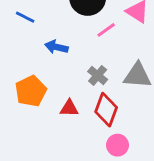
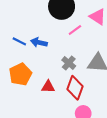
blue line: (25, 17) -> (19, 41), moved

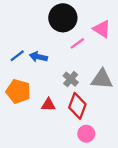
blue line: (19, 41) -> (17, 56), turned -64
orange pentagon: (20, 74) -> (18, 91), turned -30

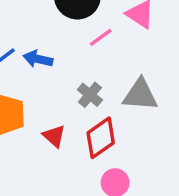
red triangle: (48, 105) -> (54, 136), turned 40
red diamond: (77, 106) -> (101, 138), turned 35

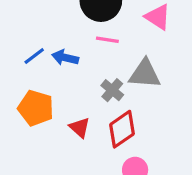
pink line: (101, 37) -> (107, 40), moved, turned 45
gray triangle: (140, 95) -> (145, 74), moved

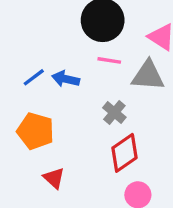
gray triangle: (145, 74) -> (148, 76), moved
red triangle: (80, 128) -> (54, 178), moved

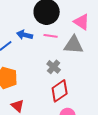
blue arrow: (66, 79) -> (25, 35), moved

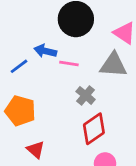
pink line: (51, 36) -> (69, 63), moved

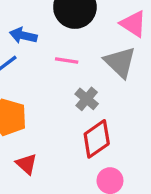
blue arrow: (45, 51) -> (23, 35), moved
gray triangle: (113, 65) -> (120, 62), turned 40

